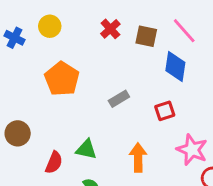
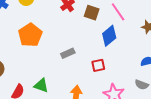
blue diamond: (175, 66) -> (109, 36), turned 35

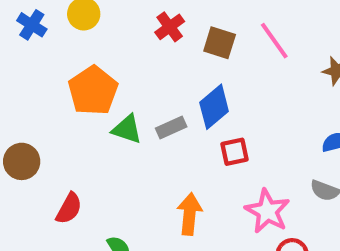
blue diamond: (109, 36) -> (214, 107), moved
green triangle: (41, 85) -> (127, 129), moved

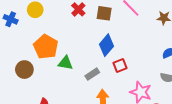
gray rectangle: (171, 128) -> (92, 74), moved
brown circle: (22, 161) -> (24, 70), moved

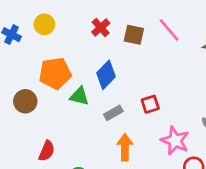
blue diamond: (106, 45) -> (106, 75), moved
orange pentagon: (46, 47) -> (55, 73), turned 30

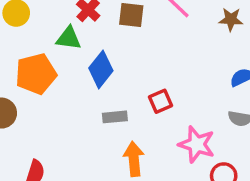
green triangle: (79, 96) -> (69, 38), moved
gray rectangle: (113, 113) -> (115, 117), turned 30

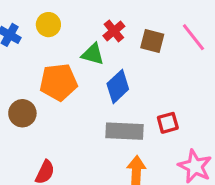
gray rectangle: (115, 117) -> (124, 131), size x1.6

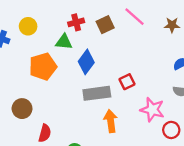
red cross: (114, 31) -> (76, 22), turned 35
brown square: (152, 41) -> (105, 25), turned -30
brown circle: (22, 113) -> (22, 109), moved

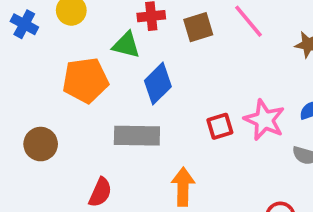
gray rectangle: (97, 93) -> (137, 136), moved
pink star: (152, 110) -> (264, 120), moved
red semicircle: (45, 133) -> (100, 192), moved

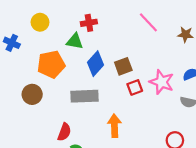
blue cross: (24, 24) -> (12, 43), moved
brown square: (198, 27) -> (123, 66), moved
brown circle: (41, 144) -> (32, 94), moved

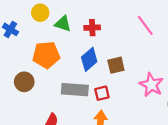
red cross: (89, 23) -> (92, 28), moved
green triangle: (75, 41) -> (63, 24), moved
red square: (135, 87) -> (102, 93), moved

